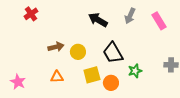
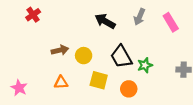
green star: (135, 71) -> (145, 65), moved
yellow square: (92, 75) -> (99, 80), turned 30
orange circle: (111, 83) -> (129, 89), moved

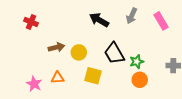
red cross: (33, 15) -> (31, 22), moved, turned -32
pink star: (19, 88) -> (34, 84), moved
orange circle: (129, 89) -> (140, 80), moved

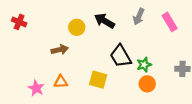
red cross: (31, 22) -> (19, 22), moved
yellow circle: (79, 52) -> (77, 27), moved

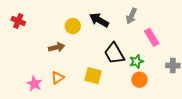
pink rectangle: (170, 22) -> (152, 37), moved
orange triangle: (61, 82) -> (58, 78), turned -32

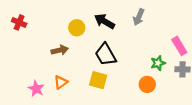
pink rectangle: (152, 37) -> (179, 46), moved
black trapezoid: (114, 53) -> (106, 54), moved
green star: (136, 61) -> (158, 63), moved

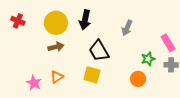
gray arrow: (139, 17) -> (127, 28), moved
black arrow: (105, 21) -> (85, 20), moved, turned -108
yellow circle: (77, 28) -> (56, 23), moved, size x1.5

